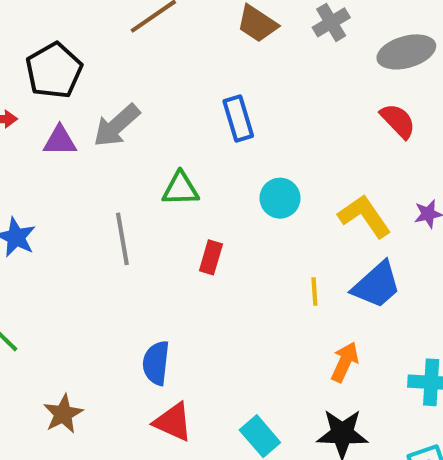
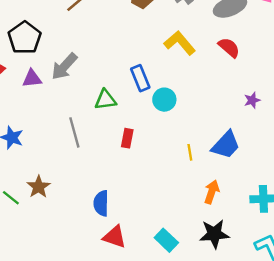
blue rectangle: (238, 118) -> (140, 78), moved
yellow L-shape: (364, 216) -> (180, 43), moved
brown star: (63, 414) -> (39, 187), moved

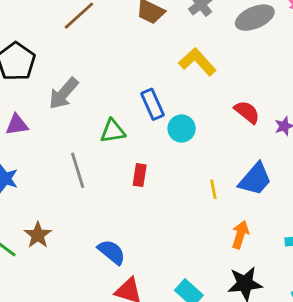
red semicircle: (229, 48) -> (247, 112), moved
purple triangle: (32, 79) -> (17, 125), moved
blue semicircle: (101, 203) -> (112, 252), turned 130

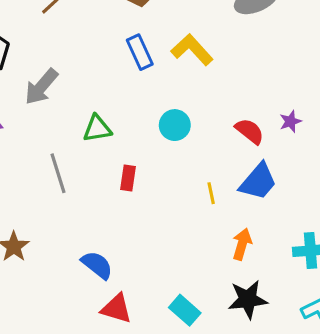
blue rectangle: (153, 104) -> (140, 52), moved
red semicircle: (247, 112) -> (250, 131), moved

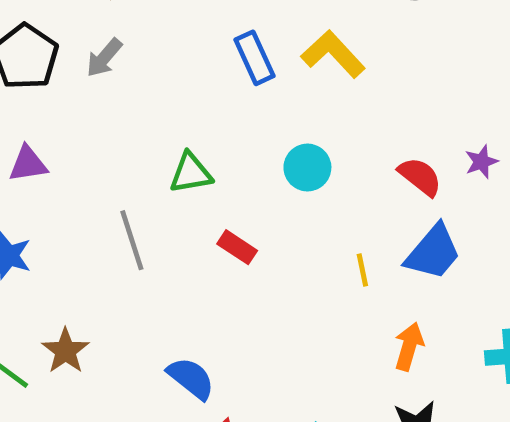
gray arrow: (41, 87) -> (104, 58), moved, size x0.7
red rectangle: (128, 178) -> (237, 247), turned -65

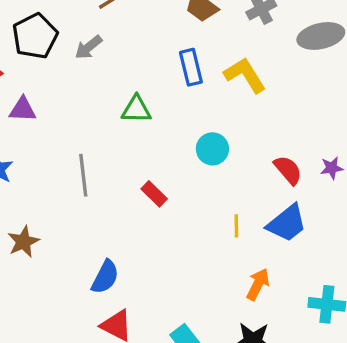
green triangle: (191, 173) -> (136, 109), moved
blue semicircle: (191, 378) -> (105, 277), turned 68

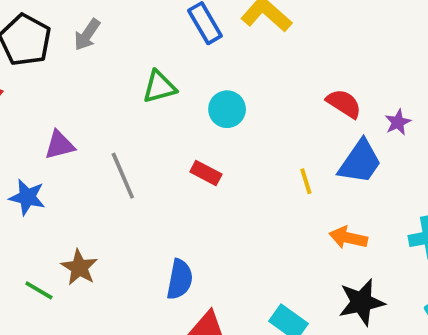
purple triangle: (23, 109) -> (60, 145), moved
cyan circle: (212, 149) -> (227, 109), moved
purple star: (332, 168) -> (398, 122), moved
orange arrow: (258, 284) -> (348, 238), turned -88

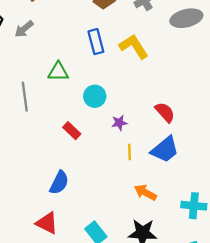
purple star: (398, 122) -> (119, 123), moved
gray line: (123, 176) -> (25, 97), moved
blue semicircle: (180, 279) -> (59, 183), moved

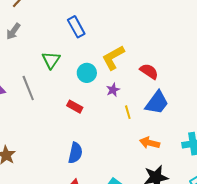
yellow L-shape: (134, 46) -> (113, 58), moved, turned -72
green triangle: (58, 72) -> (51, 60), turned -42

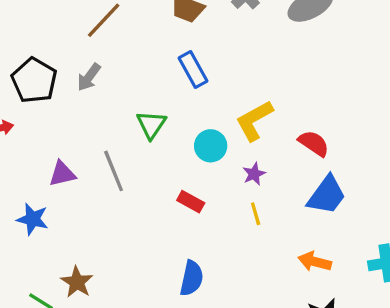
yellow line: (128, 112) -> (256, 214), moved

